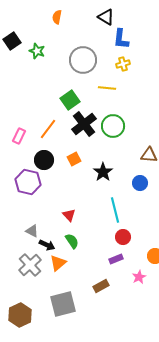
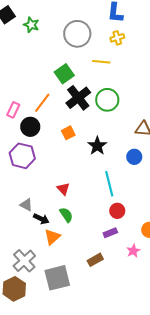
black circle: (44, 160) -> (30, 127), moved
gray cross: (30, 265) -> (24, 261), moved

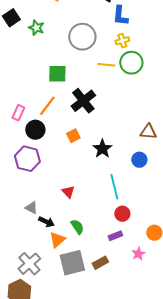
green square: (64, 74) -> (57, 74), moved, turned 36
green circle: (107, 100) -> (131, 63), moved
green semicircle: (66, 215) -> (77, 227), moved
gray square: (57, 278) -> (72, 263), moved

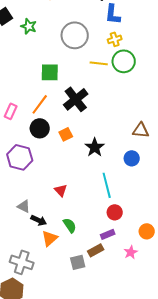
black circle: (35, 130) -> (40, 128), moved
gray square: (72, 263) -> (78, 262), moved, size x0.6
brown rectangle: (100, 263) -> (96, 250), moved
gray cross: (29, 264) -> (22, 262), turned -30

